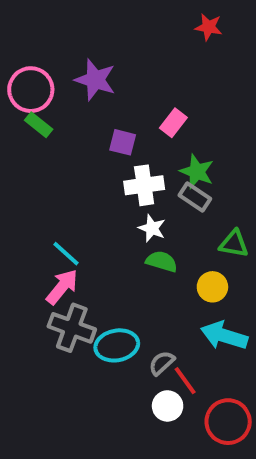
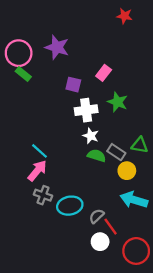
gray rectangle: (195, 197) -> (116, 152), moved
gray cross: (72, 328) -> (43, 195), size x0.7

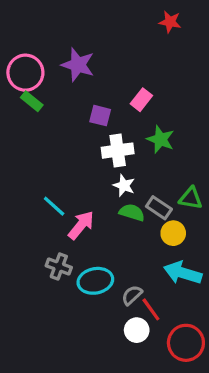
pink arrow: (37, 171) -> (81, 225), moved

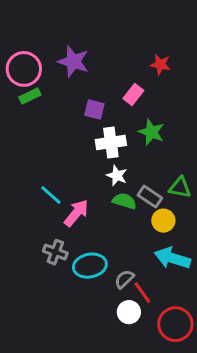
red star: (170, 22) -> (160, 64), moved
green rectangle: (32, 101) -> (30, 96), turned -65

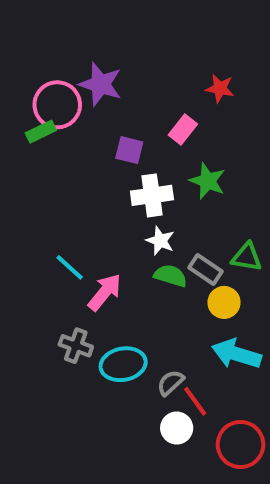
pink circle: (24, 69) -> (57, 105), moved

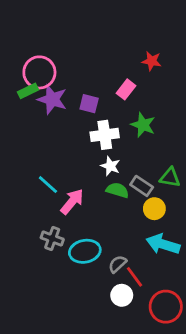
purple star: (100, 84) -> (52, 99), moved

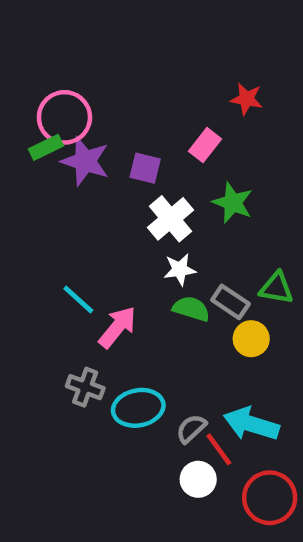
white cross: (105, 135) -> (170, 219), turned -32
white star: (110, 166) -> (180, 270), turned -30
cyan arrow: (163, 244) -> (251, 424), moved

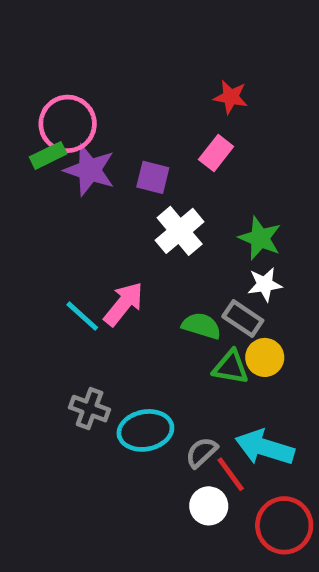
red star: (247, 99) -> (231, 97), moved
green star: (233, 203) -> (260, 238), moved
white star: (180, 270) -> (265, 284), moved
green triangle: (277, 288) -> (231, 367), moved
pink arrow: (117, 327) -> (124, 304), moved

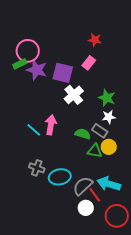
purple square: (153, 177) -> (63, 73), size x1.5
pink arrow: (124, 304) -> (51, 125), turned -30
gray semicircle: (201, 452) -> (83, 186), size x1.5

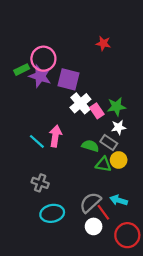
pink circle: (28, 51) -> (43, 59), moved
pink rectangle: (89, 63) -> (97, 111), moved, turned -72
green star: (107, 98) -> (116, 107), turned -30
cyan ellipse: (60, 177) -> (52, 213), moved
cyan arrow: (109, 184) -> (119, 200), size x0.7

